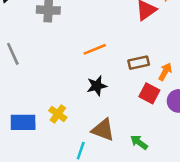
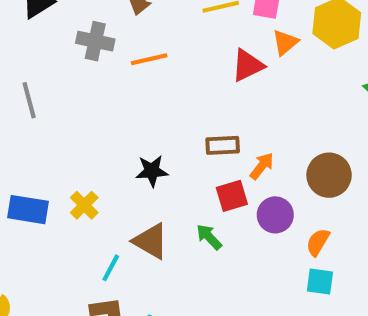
orange line: (95, 49) -> (149, 59), moved
red square: (149, 93) -> (232, 196), turned 36
green arrow: (139, 142) -> (209, 237), moved

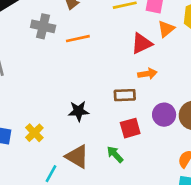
orange arrow: (262, 166) -> (147, 74), moved, turned 42
purple circle: (275, 215) -> (164, 115), moved

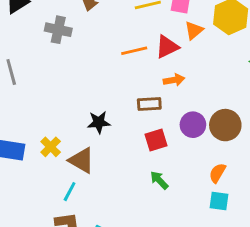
orange line: (78, 39) -> (134, 51), moved
green arrow: (115, 154) -> (159, 180), moved
brown triangle: (77, 157) -> (82, 160), moved

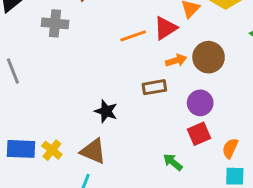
black star: (99, 122) -> (106, 111), turned 30
brown circle: (225, 125) -> (209, 57), moved
red square: (156, 140) -> (199, 134), moved
yellow cross: (51, 147) -> (52, 150), moved

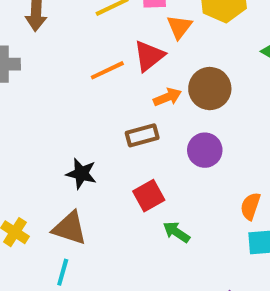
red square: (199, 134) -> (149, 196), moved

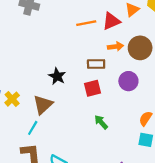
red square: (149, 196) -> (93, 88), moved
brown triangle: (70, 228) -> (43, 105), turned 45

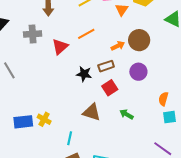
red triangle: (111, 21) -> (60, 47), moved
black star: (57, 76) -> (84, 74), moved
brown triangle: (43, 105) -> (92, 112), moved, turned -42

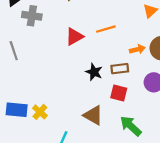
gray cross: (33, 34) -> (32, 16), moved
red square: (110, 88) -> (119, 93), turned 35
green arrow: (126, 114) -> (131, 126), size x1.5

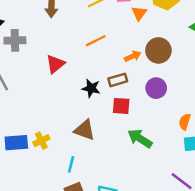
red triangle: (74, 37) -> (55, 64), moved
yellow cross: (40, 112) -> (41, 141), turned 32
brown triangle: (93, 115) -> (85, 130), moved

